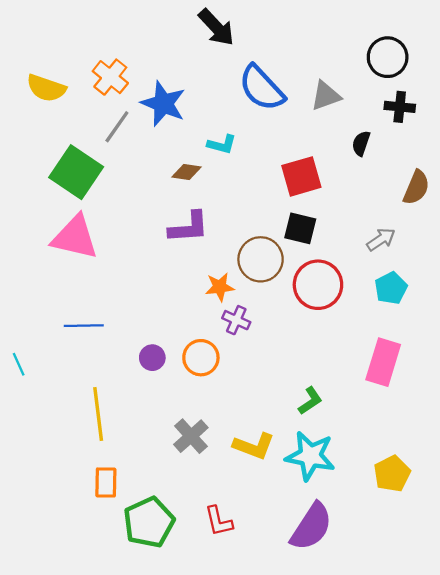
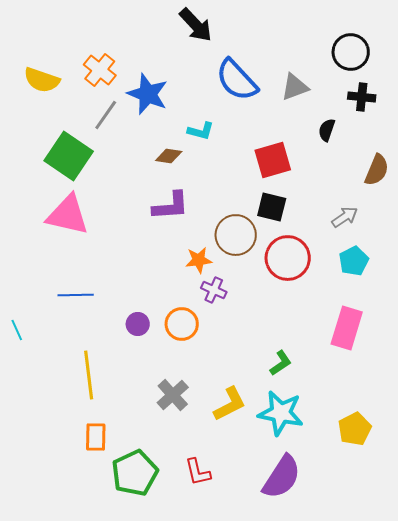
yellow L-shape: (254, 446) -> (230, 404), turned -48

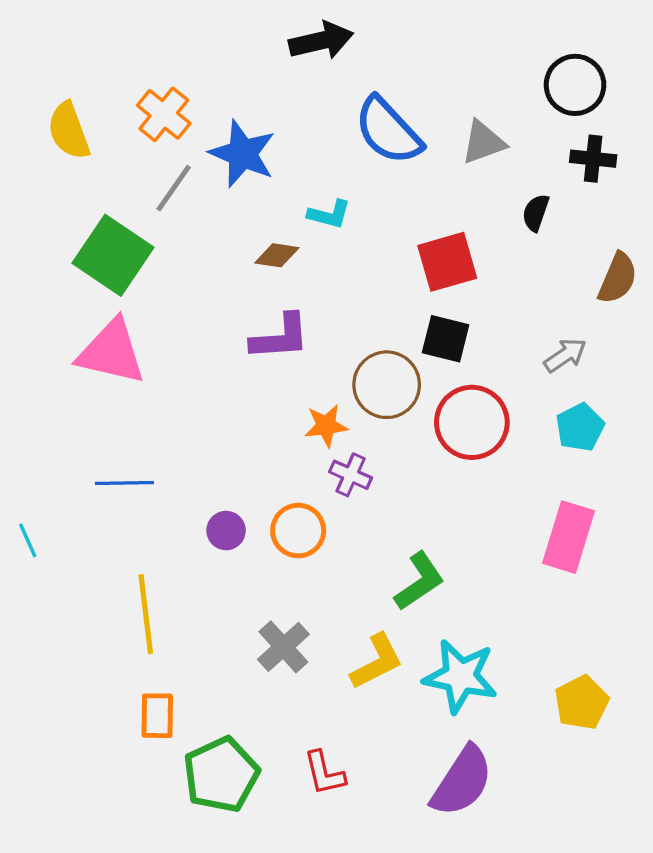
black arrow: (196, 25) -> (321, 41), turned -60
yellow semicircle: (42, 80) -> (69, 131), turned 51
green L-shape: (281, 363) -> (419, 581), moved, size x1.4

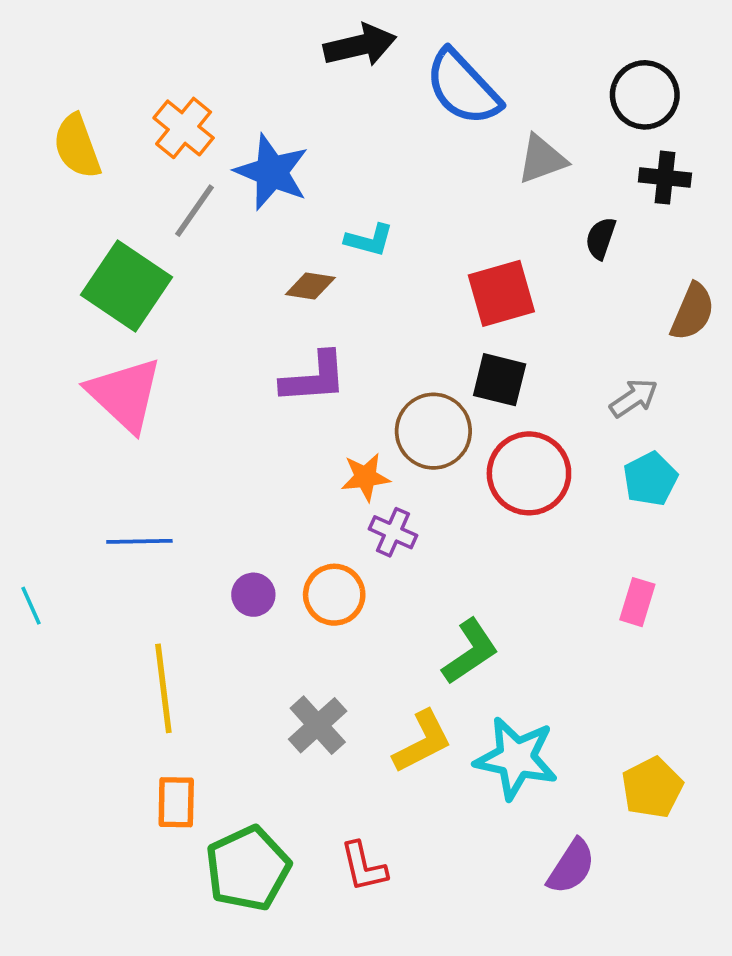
blue semicircle: (388, 131) -> (463, 88), moved
pink triangle: (111, 352) -> (125, 394), turned 30
pink rectangle: (569, 537) -> (637, 602), size x0.6
purple semicircle: (462, 781) -> (571, 867), moved, size x0.7

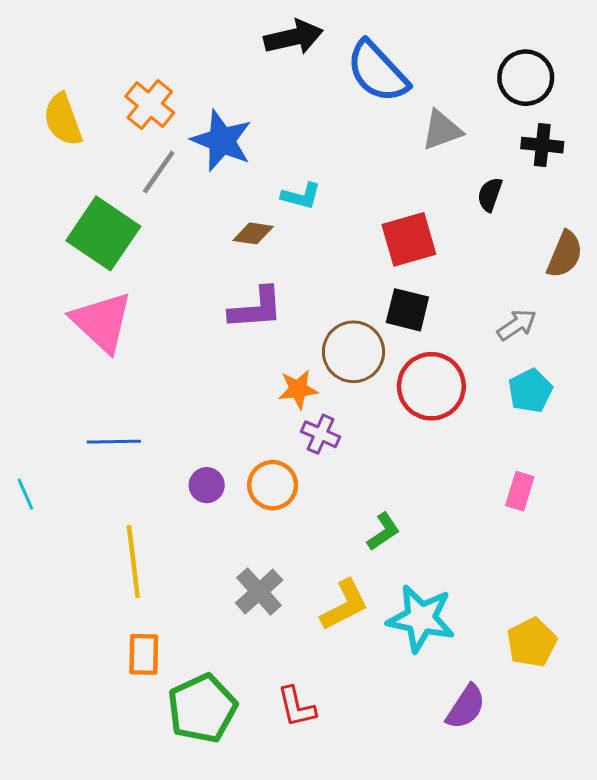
green L-shape: (470, 652) -> (383, 532), size x0.7

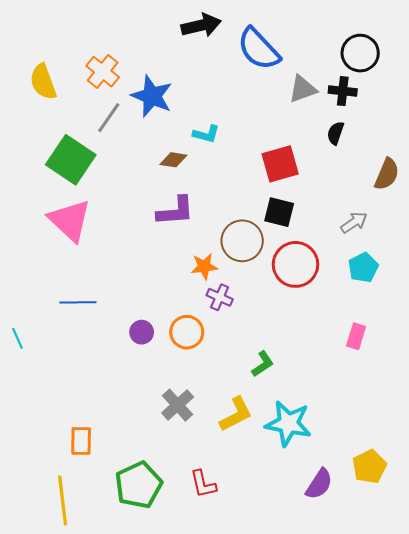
black cross: (542, 145) -> (343, 91), moved
yellow line: (133, 562) -> (63, 500), moved
yellow pentagon: (532, 642) -> (369, 467), moved
orange rectangle: (144, 654) -> (81, 441), moved

